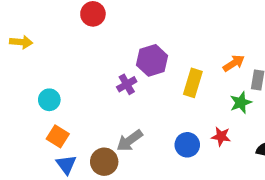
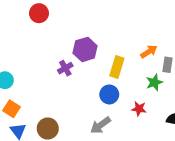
gray arrow: (130, 141) -> (100, 125), moved
blue circle: (187, 145) -> (109, 94), moved

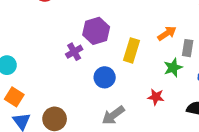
blue circle: (109, 94) -> (105, 77), moved

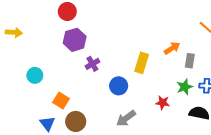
purple hexagon: (96, 31) -> (75, 40), moved
green star: (173, 68) -> (185, 87), moved
orange square: (14, 97) -> (61, 101), moved

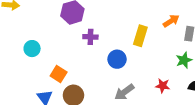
purple cross: (92, 64) -> (90, 37), turned 32
red star: (163, 103) -> (163, 86), moved

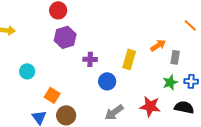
purple cross: (90, 37) -> (90, 59), moved
red star: (163, 86) -> (150, 106), size x1.5

